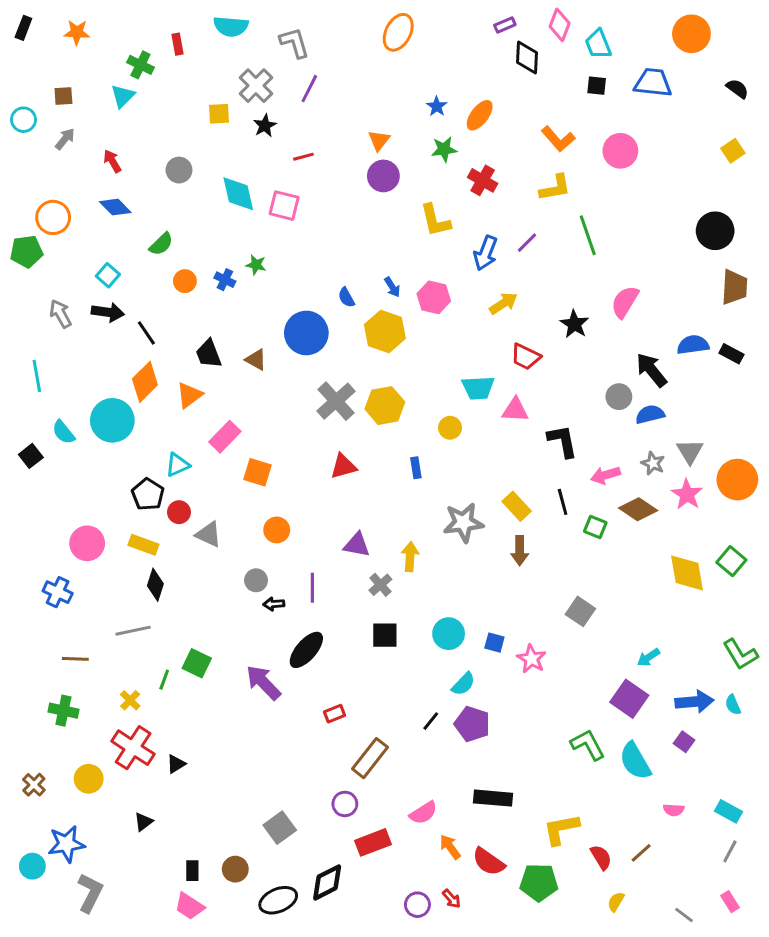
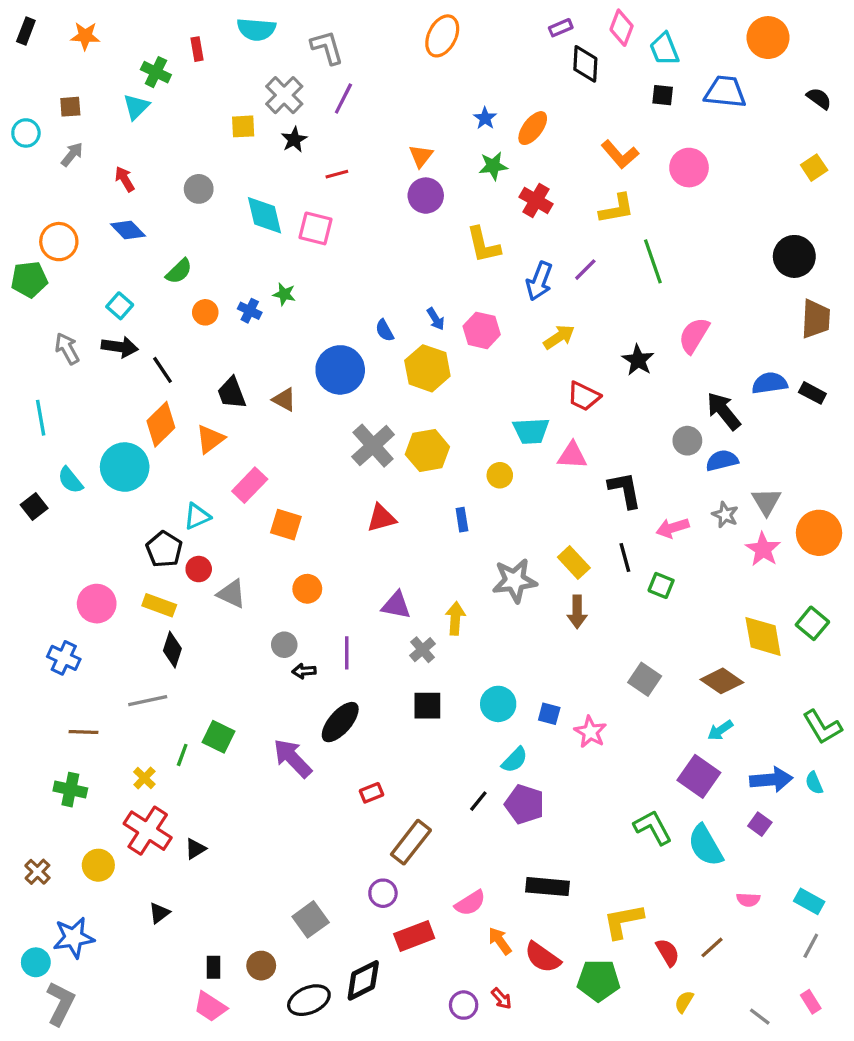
brown diamond: (638, 509) -> (722, 681), moved
gray L-shape: (90, 893) -> (60, 1003), moved

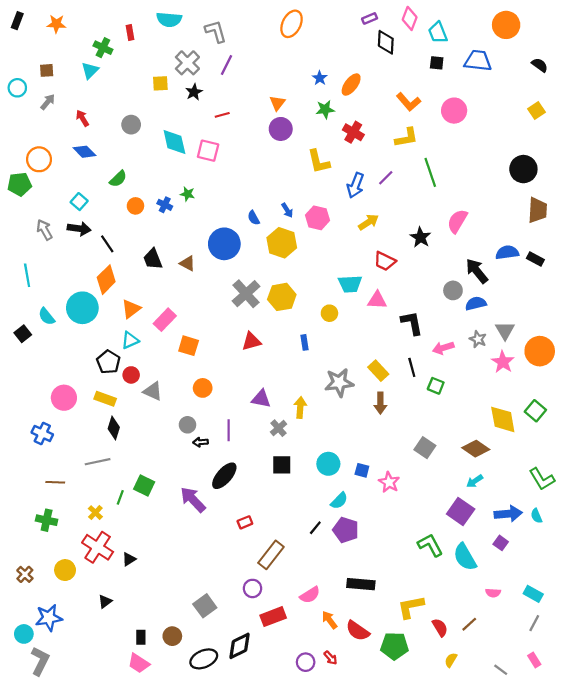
orange triangle: (210, 439) -> (131, 309), moved

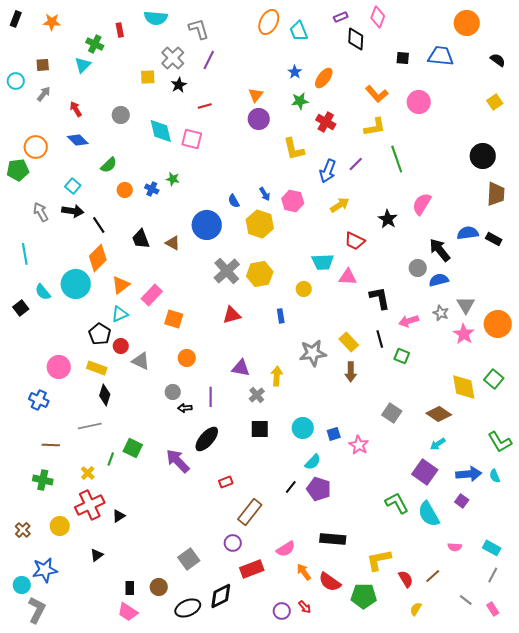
cyan trapezoid: (438, 33) -> (299, 31), moved
blue square: (362, 470) -> (334, 434), turned -32
red cross: (98, 547) -> (90, 505), turned 32
gray line: (501, 670) -> (466, 600), moved

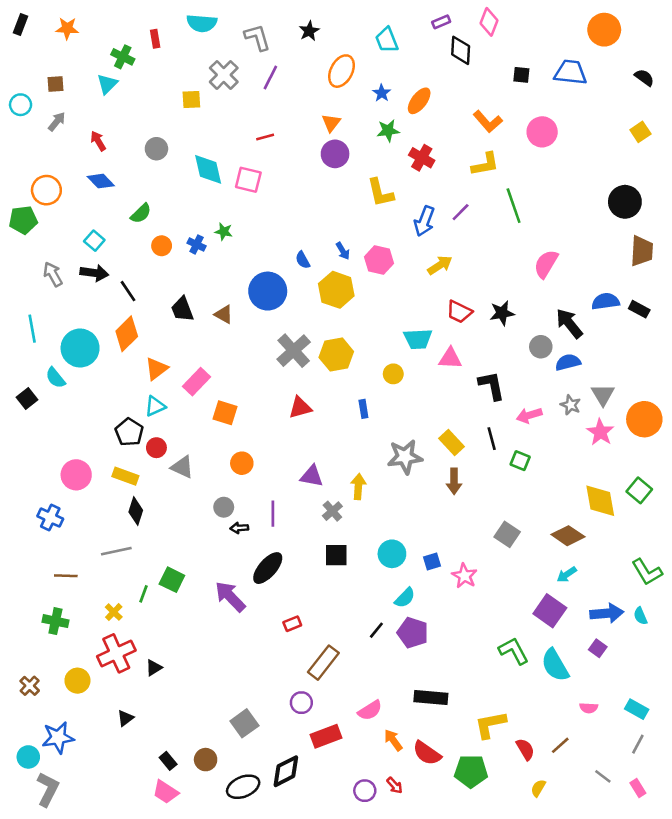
orange ellipse: (269, 22) -> (341, 71), moved
black star: (179, 85) -> (309, 31), moved
black star: (388, 219) -> (502, 313), moved, turned 30
cyan circle: (76, 284) -> (80, 348), moved
black rectangle: (130, 588) -> (168, 761), turned -40

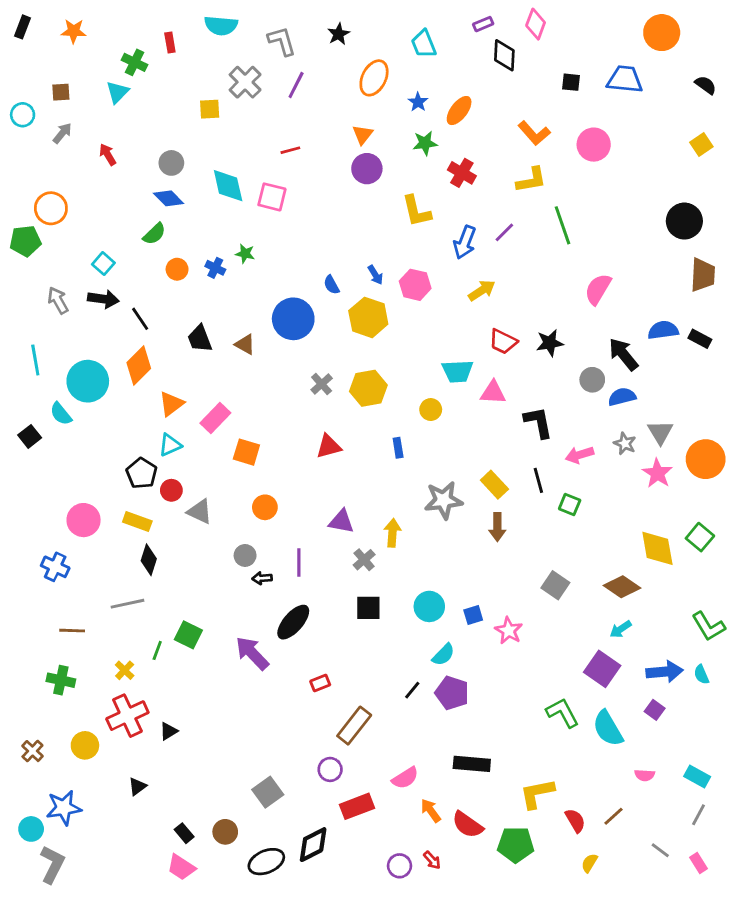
blue diamond: (101, 181) -> (169, 198), moved
gray cross: (294, 351) -> (322, 384), size x0.6

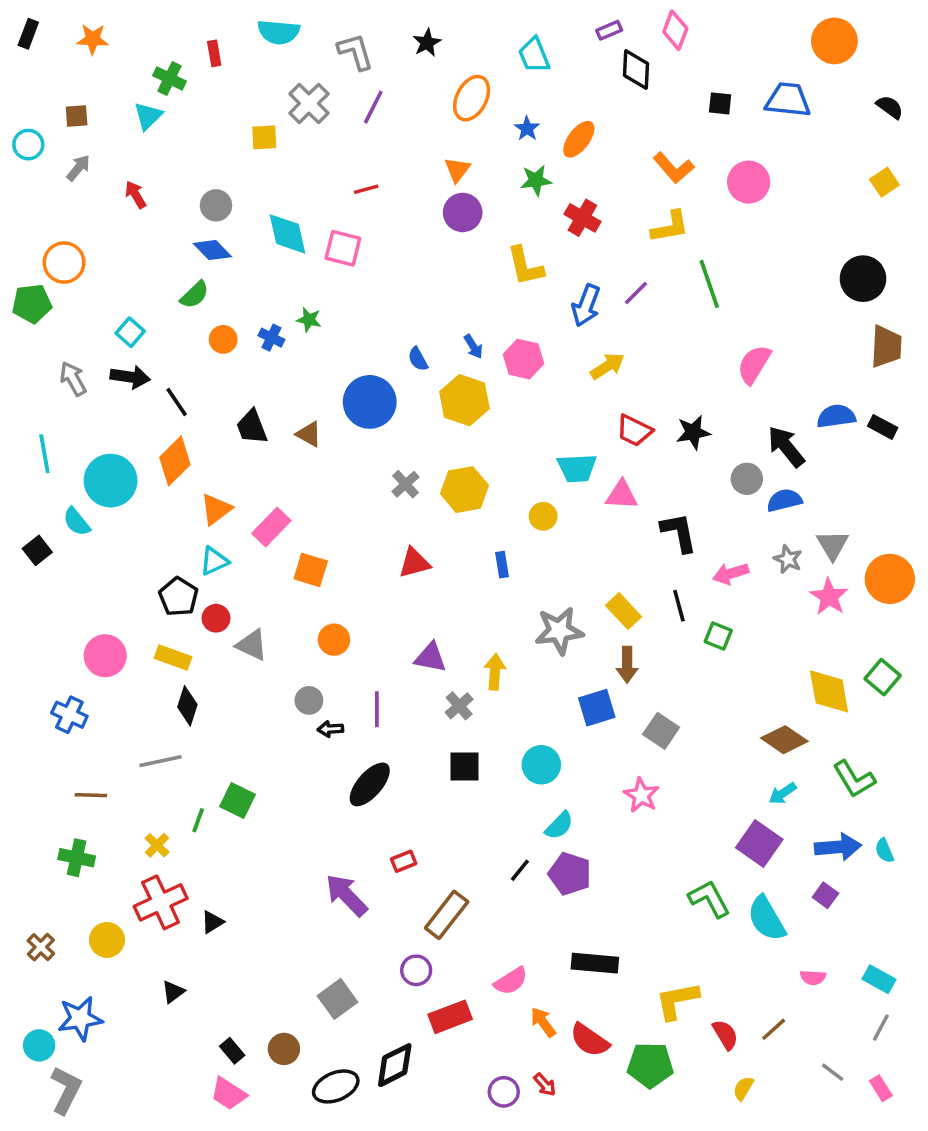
gray square: (555, 585) -> (661, 731), moved
blue square: (473, 615) -> (597, 708), moved, size x1.5
green L-shape: (708, 626) -> (854, 779), moved
purple arrow: (252, 653) -> (346, 895), moved

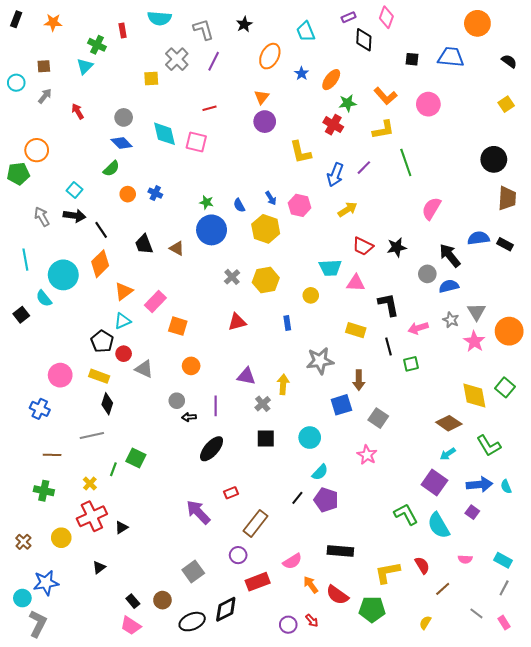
green star: (536, 180) -> (348, 103), moved
green star: (309, 320) -> (206, 202), moved
yellow rectangle: (623, 611) -> (356, 330), moved, turned -30
green square: (718, 636) -> (411, 364), turned -35
red semicircle: (725, 1035) -> (422, 565), moved

